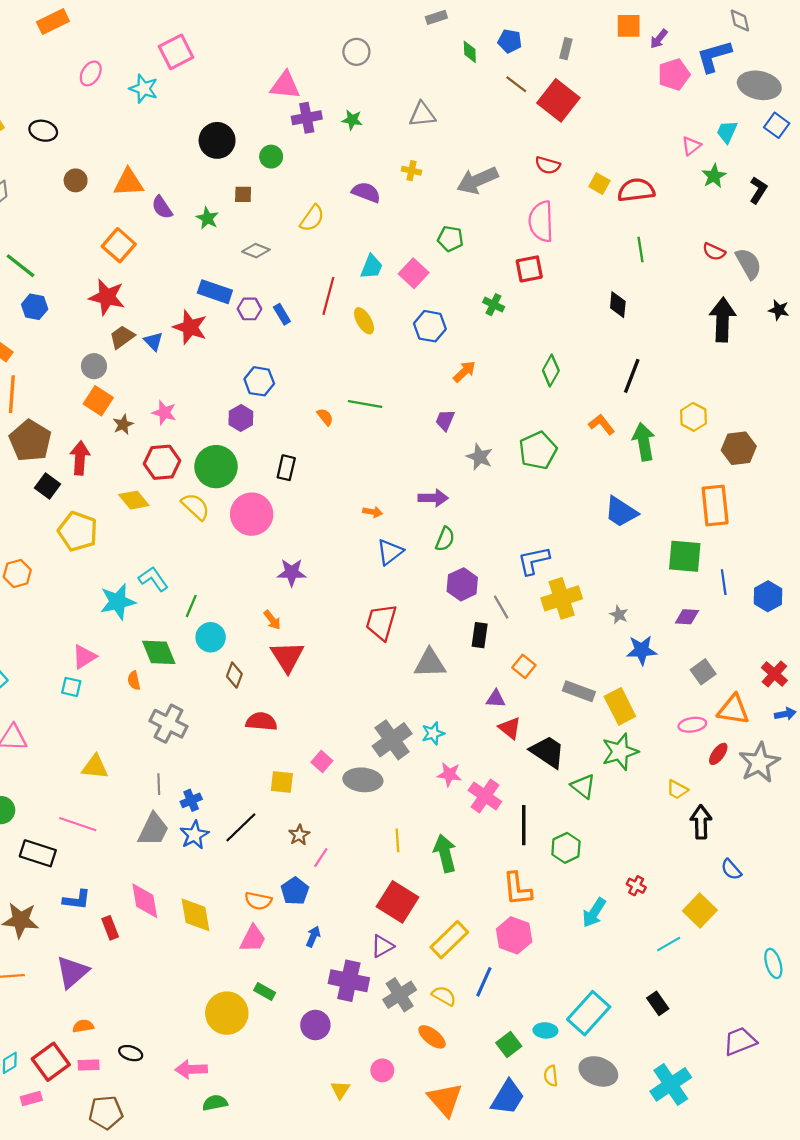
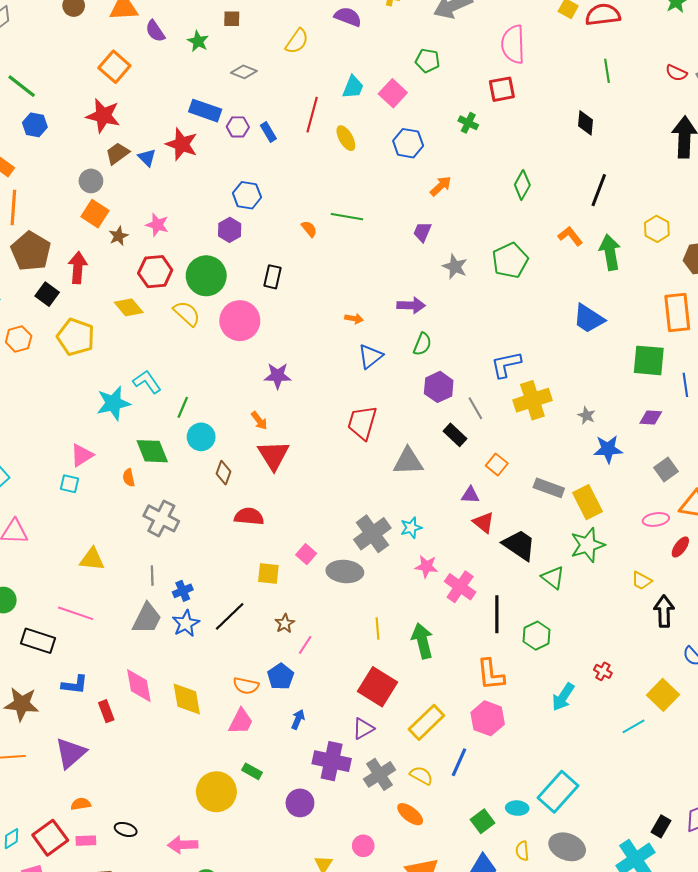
orange hexagon: (17, 574) -> (19, 339), moved
black rectangle: (480, 635) -> (455, 435), turned -55
black rectangle: (658, 1003) -> (661, 826), moved, turned 65

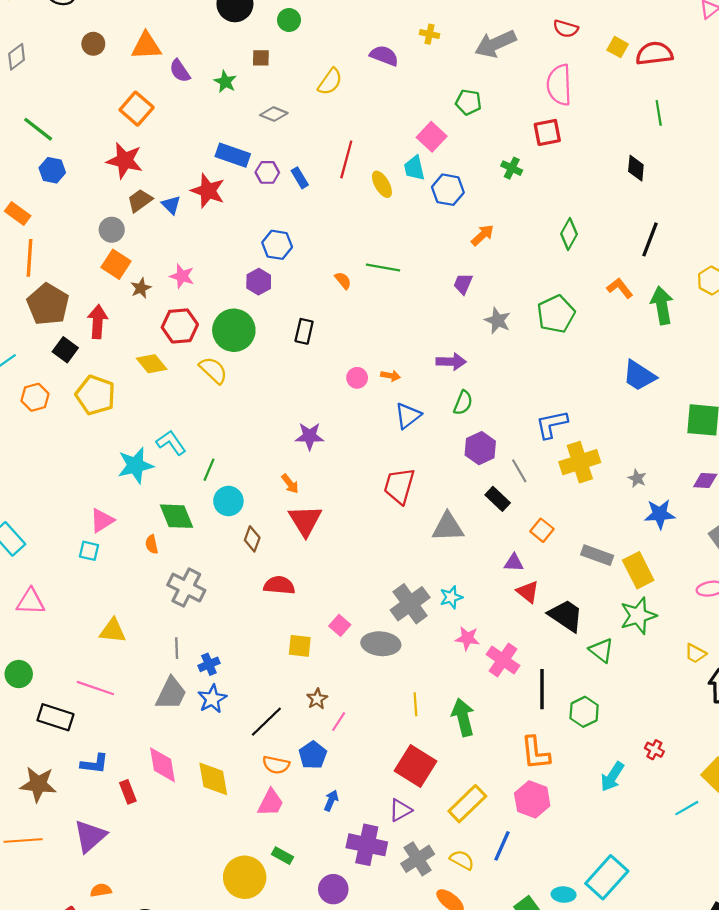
cyan trapezoid: (353, 87) -> (414, 168), moved, turned 145
pink circle: (240, 321) -> (357, 378), moved, size x0.5
black line: (230, 616) -> (266, 722), moved

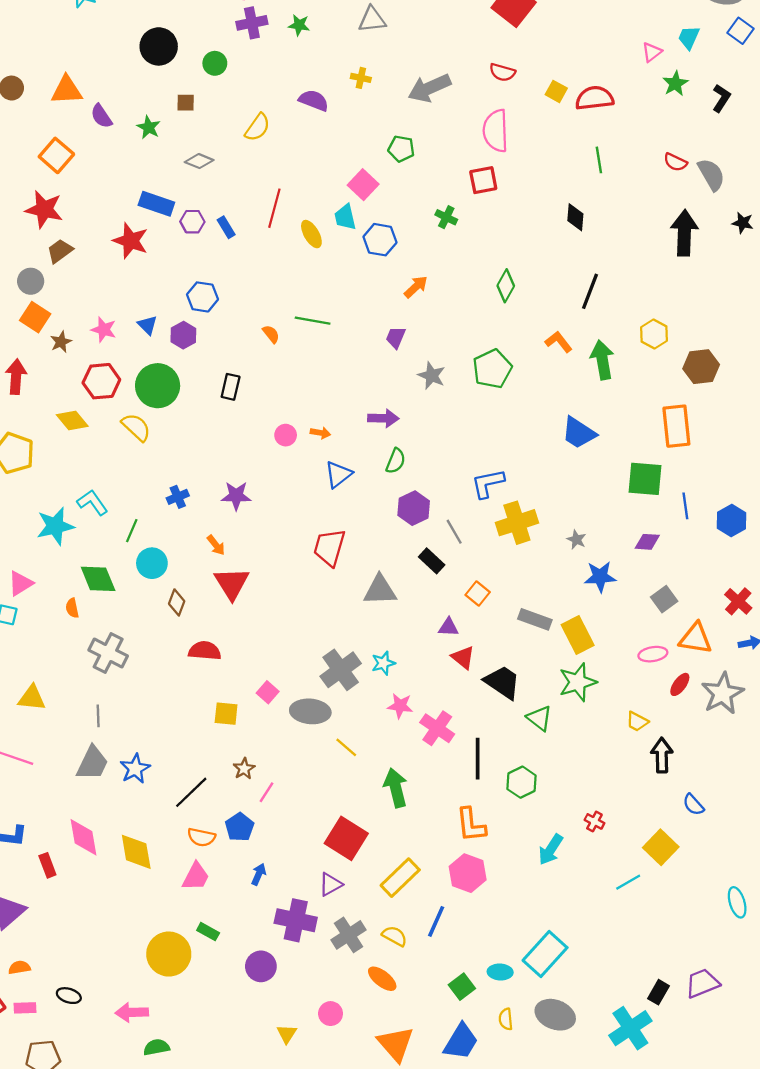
blue triangle: (171, 205) -> (147, 325), moved
blue cross: (209, 664) -> (178, 497), moved
yellow line: (415, 704) -> (346, 747), moved, turned -45

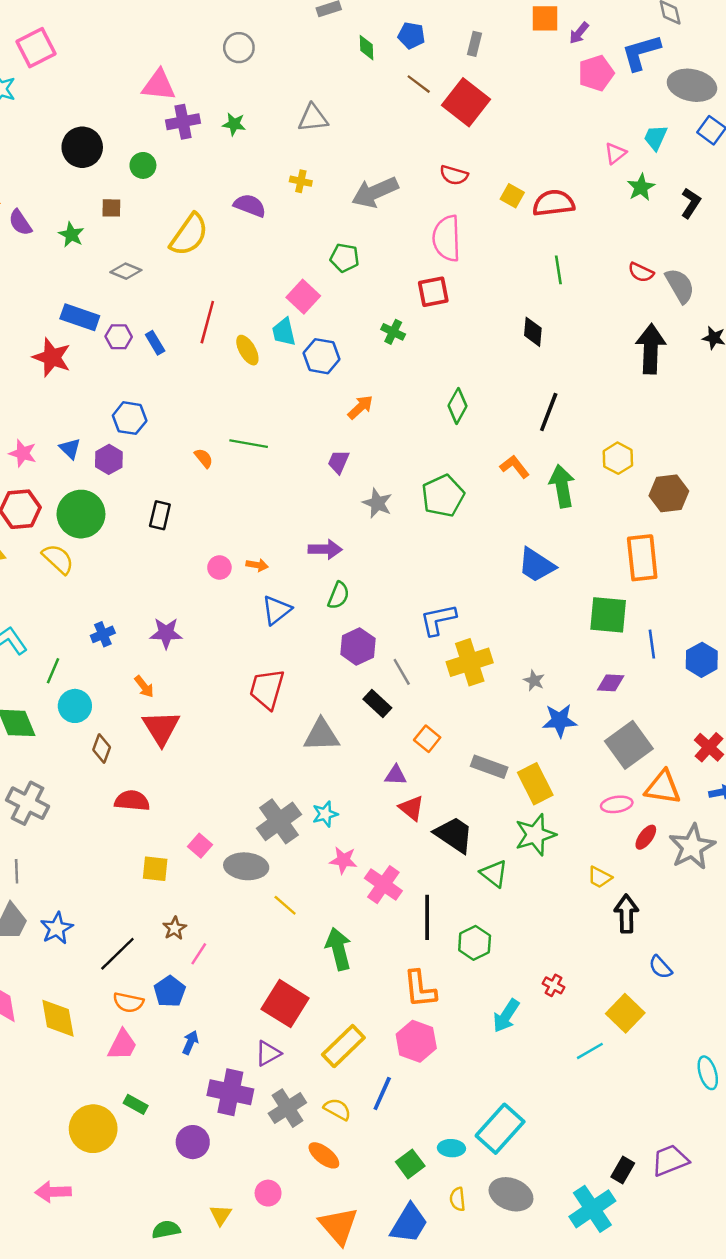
yellow semicircle: (258, 127) -> (189, 235), size x1.4
gray square: (664, 599) -> (629, 745), size x1.6
green semicircle: (156, 1047) -> (166, 1230), moved

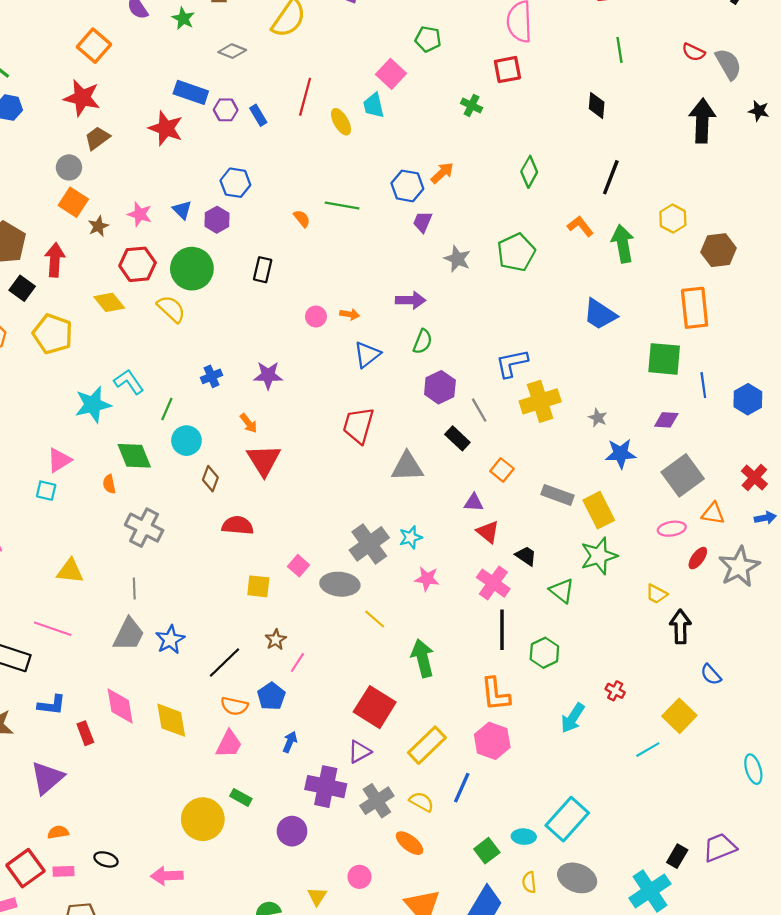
blue hexagon: (321, 356) -> (407, 186), moved
orange triangle: (663, 787) -> (713, 513), size x0.7
black trapezoid: (454, 835) -> (526, 556), size x0.6
pink cross: (383, 885) -> (493, 583), moved

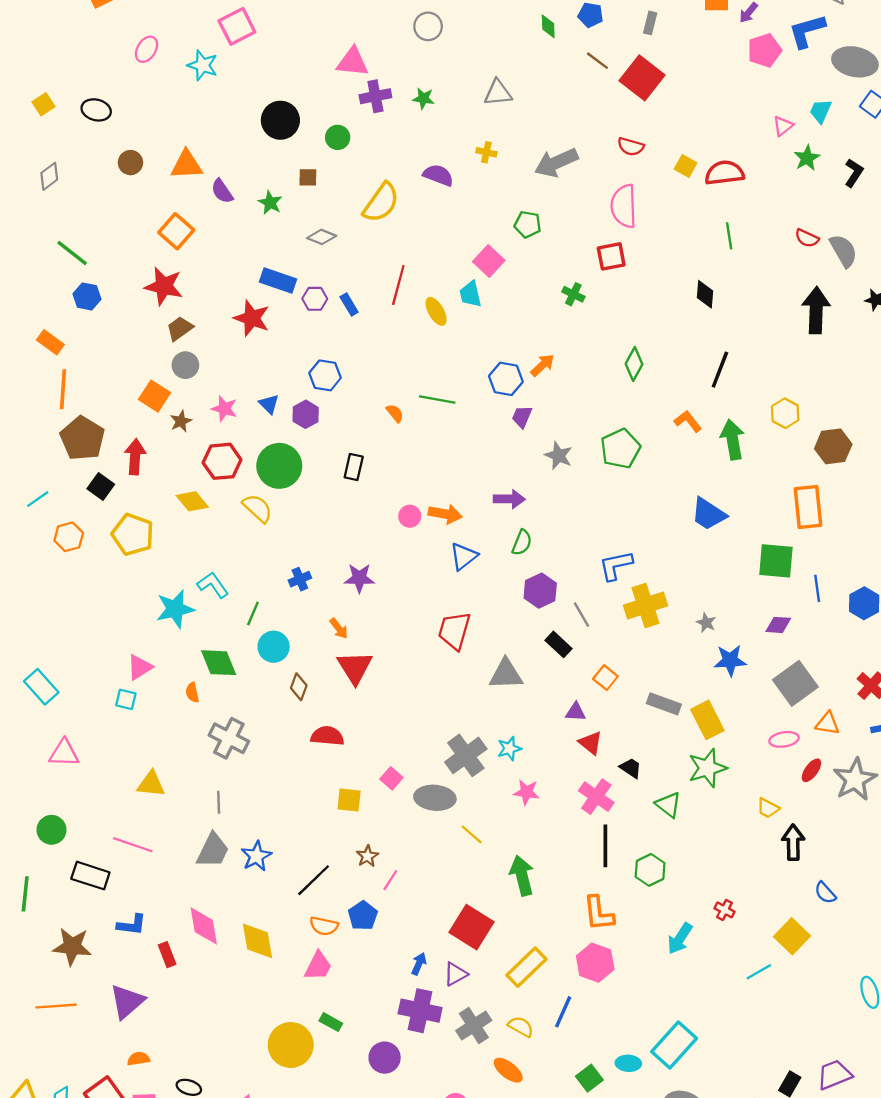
gray circle: (69, 167) -> (185, 365), moved
orange arrow: (350, 314) -> (445, 514), size x1.6
blue arrow: (290, 742) -> (419, 964), moved

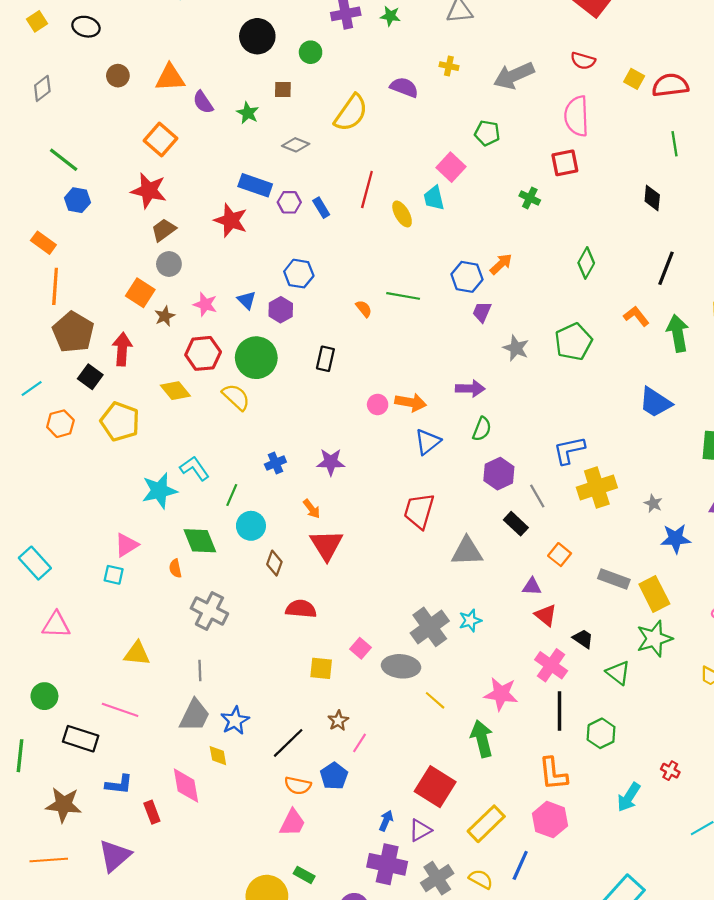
pink star: (526, 792) -> (501, 694), moved, size x1.4
yellow diamond: (258, 941) -> (218, 756), moved, size x0.6

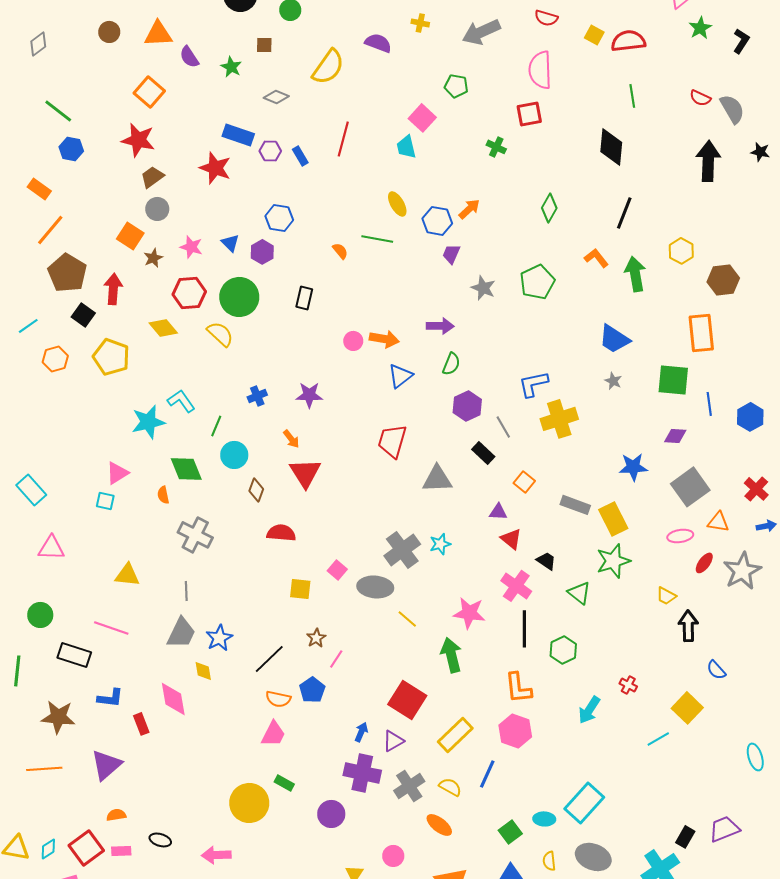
black diamond: (652, 198) -> (611, 147), size x1.5
yellow ellipse: (402, 214) -> (397, 204), moved
orange line: (55, 286) -> (50, 230), turned 36
gray star: (653, 503) -> (613, 381), moved

